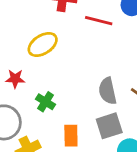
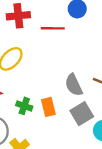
orange rectangle: (71, 136) -> (48, 107), moved

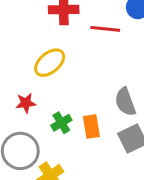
green cross: (24, 106) -> (61, 123), turned 35

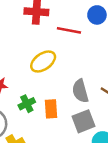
yellow ellipse: (50, 63) -> (43, 61), moved

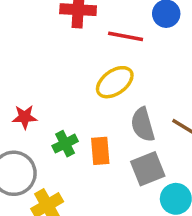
yellow ellipse: (43, 61) -> (115, 82), moved

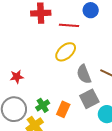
green cross: (65, 144) -> (43, 105), moved
orange rectangle: (100, 151) -> (63, 109), moved, turned 35

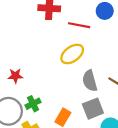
green cross: (43, 105) -> (33, 104), moved

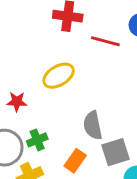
yellow ellipse: (72, 54) -> (59, 76), moved
gray semicircle: (90, 81) -> (93, 125), moved

